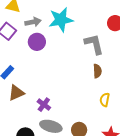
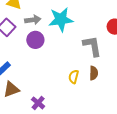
yellow semicircle: (105, 100) -> (74, 77), moved

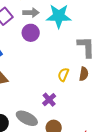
purple cross: (38, 103) -> (49, 100), moved

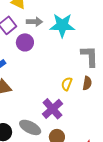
purple circle: (31, 33) -> (25, 42), moved
purple cross: (49, 100) -> (52, 109), size x1.5

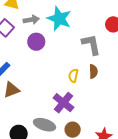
cyan star: (62, 25) -> (59, 19), turned 30
purple circle: (25, 42) -> (36, 42), moved

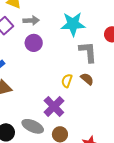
cyan star: (59, 19) -> (73, 24), moved, turned -30
brown semicircle: (93, 72) -> (87, 79), turned -56

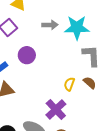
gray arrow: (31, 21) -> (50, 25), moved
purple circle: (34, 43) -> (27, 55), moved

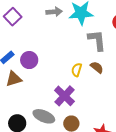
purple circle: (27, 55) -> (29, 60), moved

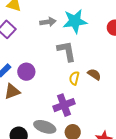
gray L-shape: (97, 40) -> (67, 51), moved
purple cross: (64, 96) -> (64, 105), turned 30

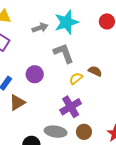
purple circle: (26, 72) -> (35, 74), moved
yellow semicircle: (74, 78) -> (76, 78), turned 48

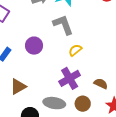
brown semicircle: (95, 71) -> (101, 84), moved
brown triangle: (17, 103) -> (18, 87), moved

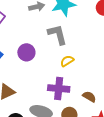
purple cross: (70, 78) -> (59, 88), turned 30

